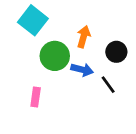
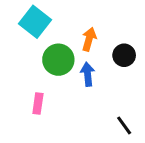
blue arrow: (82, 70) -> (88, 74), turned -110
black line: (108, 85) -> (124, 125), moved

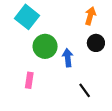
orange arrow: (89, 39) -> (90, 16), moved
black line: (124, 125) -> (85, 90), moved

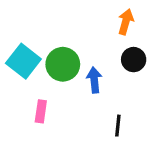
cyan square: (27, 17) -> (23, 61), moved
black line: (85, 90) -> (118, 126), turned 42

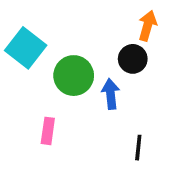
black circle: (134, 60) -> (133, 59), moved
cyan square: (23, 61) -> (26, 48), moved

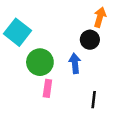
green circle: (74, 76) -> (40, 62), moved
pink rectangle: (48, 131) -> (47, 88), moved

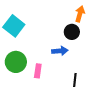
green circle: (40, 62) -> (16, 62), moved
blue arrow: (75, 63) -> (60, 51), turned 91

